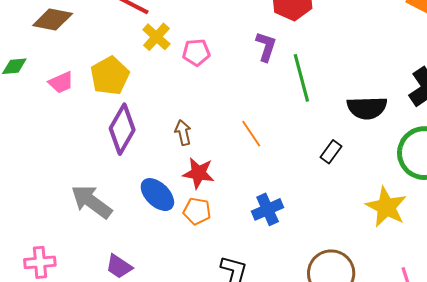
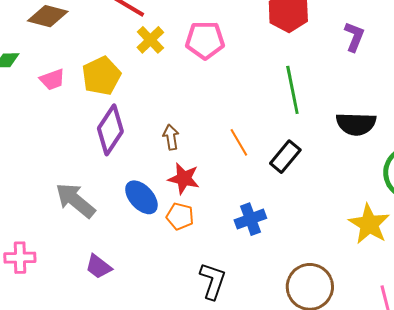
purple L-shape: (266, 47) -> (354, 37), moved
pink pentagon: (196, 52) -> (205, 40), moved, size x1.4
black rectangle: (331, 152) -> (285, 157), moved, size x1.4

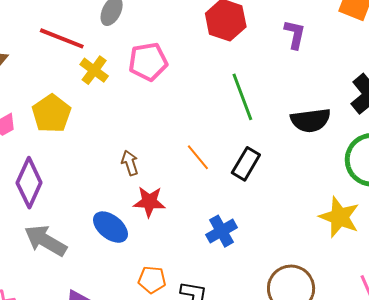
purple diamond: (110, 130) -> (29, 183), moved
orange pentagon: (180, 216) -> (152, 280), moved

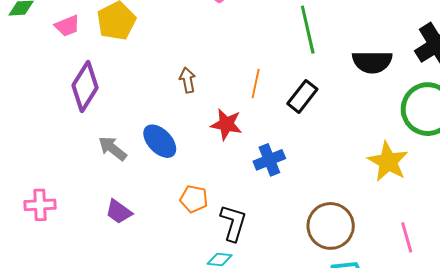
orange line: (198, 157) -> (256, 84), turned 44
red star: (149, 202) -> (226, 124), moved
gray arrow: (46, 241) -> (113, 148), moved, size x0.7

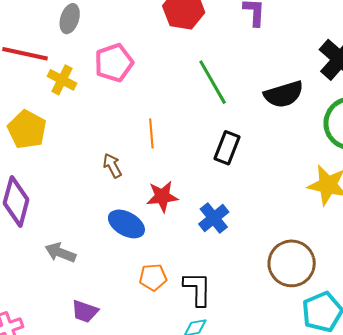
orange line: (256, 84) -> (151, 133), moved
blue ellipse: (160, 141) -> (126, 224), moved

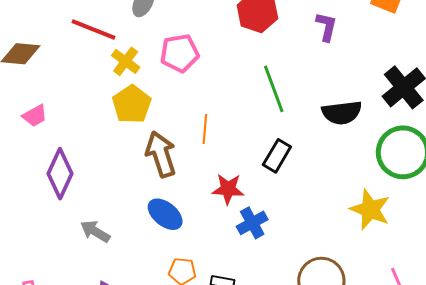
yellow pentagon: (27, 130) -> (132, 104), moved
brown arrow: (112, 166) -> (161, 154), size x1.8
red star: (162, 196) -> (228, 189), moved

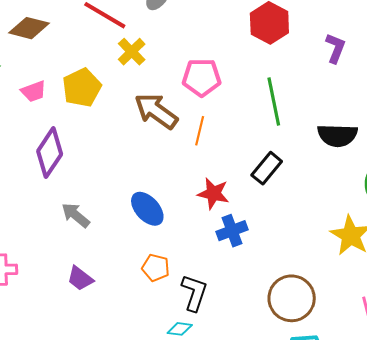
pink pentagon: (180, 53) -> (202, 77), moved
yellow pentagon: (132, 104) -> (82, 88), moved
brown arrow: (161, 154) -> (156, 111), moved, turned -45

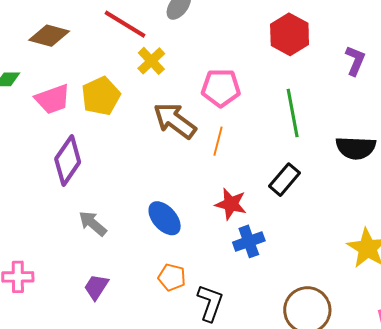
pink trapezoid: (34, 91) -> (53, 99), size x1.4
purple trapezoid: (80, 279) -> (96, 287), turned 84

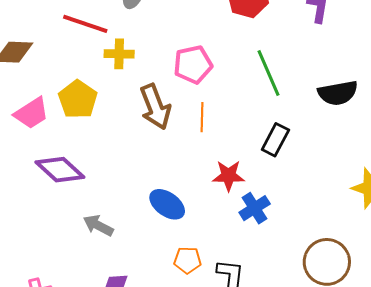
yellow cross: (151, 61) -> (119, 54), turned -32
brown arrow: (175, 121) -> (155, 107), turned -135
purple diamond: (68, 160) -> (60, 170), turned -69

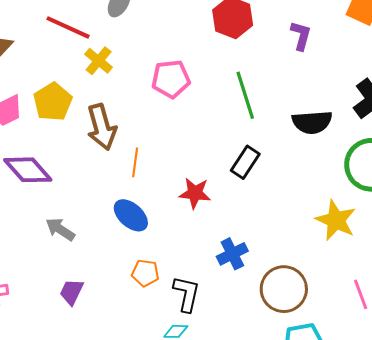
yellow cross: (119, 54) -> (99, 61), turned 32
brown arrow: (155, 107) -> (102, 127), moved
orange line: (202, 117) -> (135, 162), moved
blue cross: (255, 208) -> (232, 254), moved

